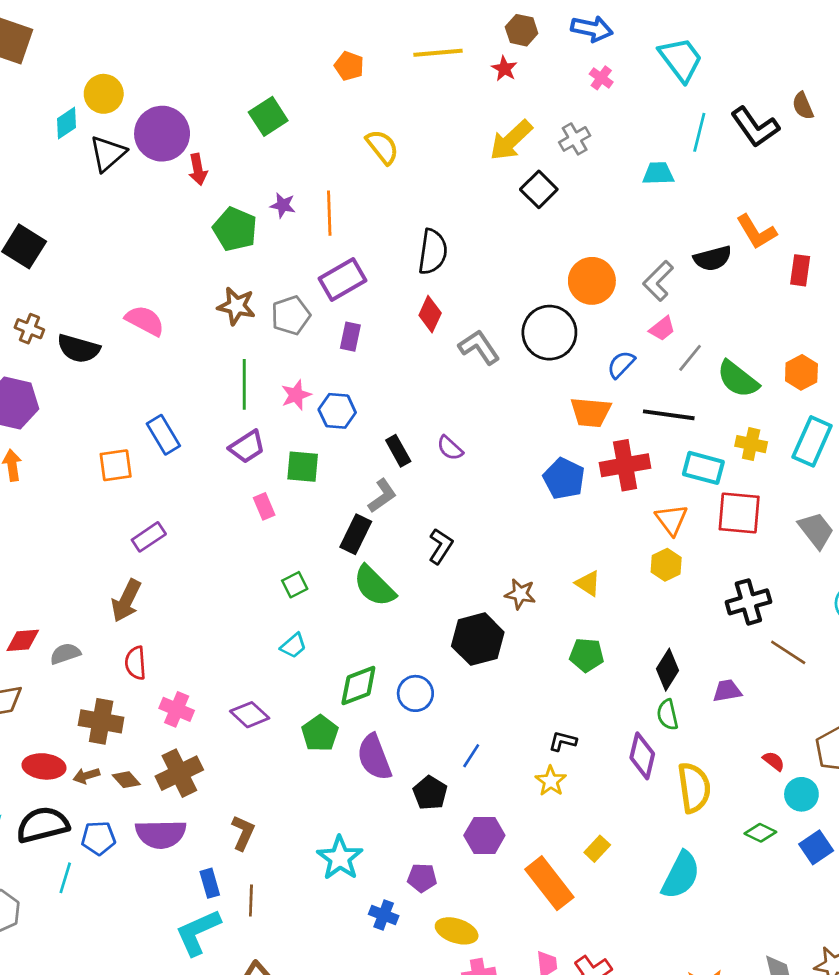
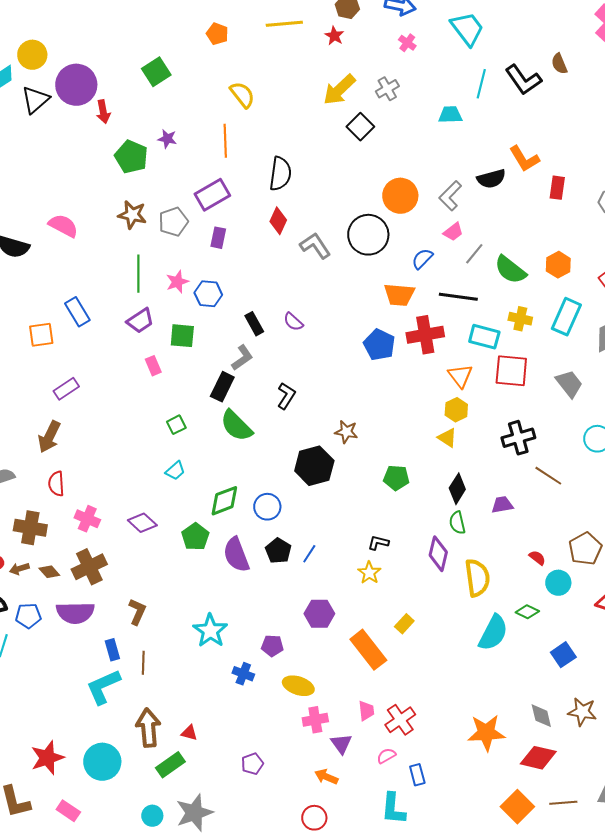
orange line: (329, 213) -> (225, 141), moved
yellow triangle: (588, 583) -> (447, 438), moved
black pentagon: (430, 793) -> (278, 551), moved
blue square: (816, 847) -> (563, 655), moved
cyan semicircle: (681, 875) -> (493, 633), moved

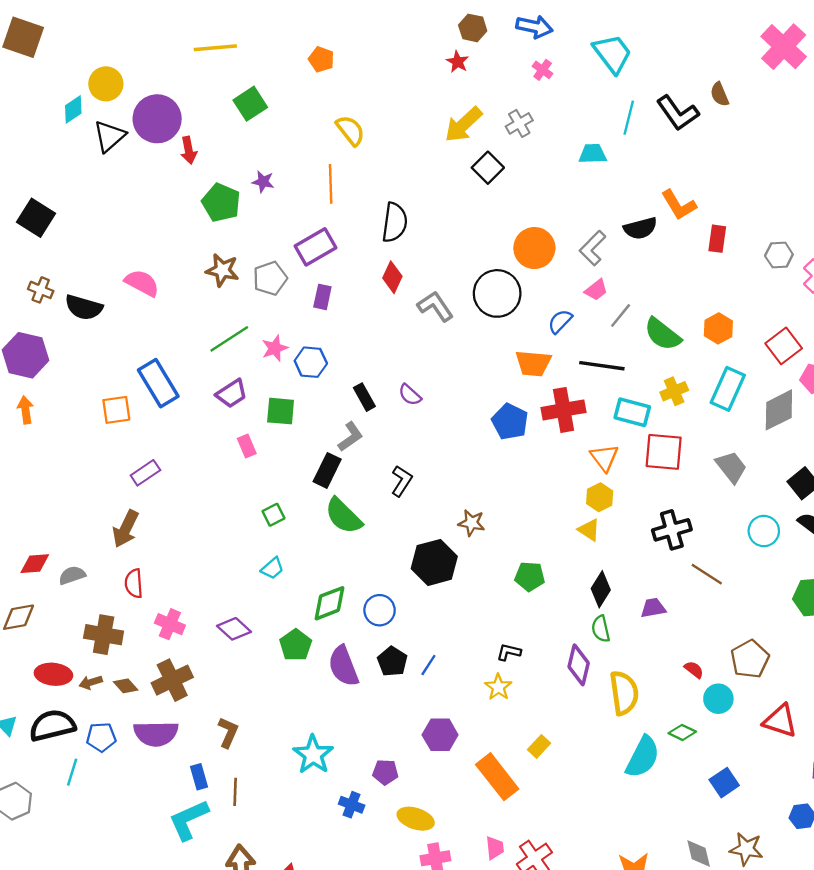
yellow line: (284, 24) -> (215, 48), moved
green line: (138, 274) -> (229, 339), turned 57
blue rectangle: (77, 312) -> (158, 383), size x1.4
yellow cross: (520, 319) -> (674, 391), turned -35

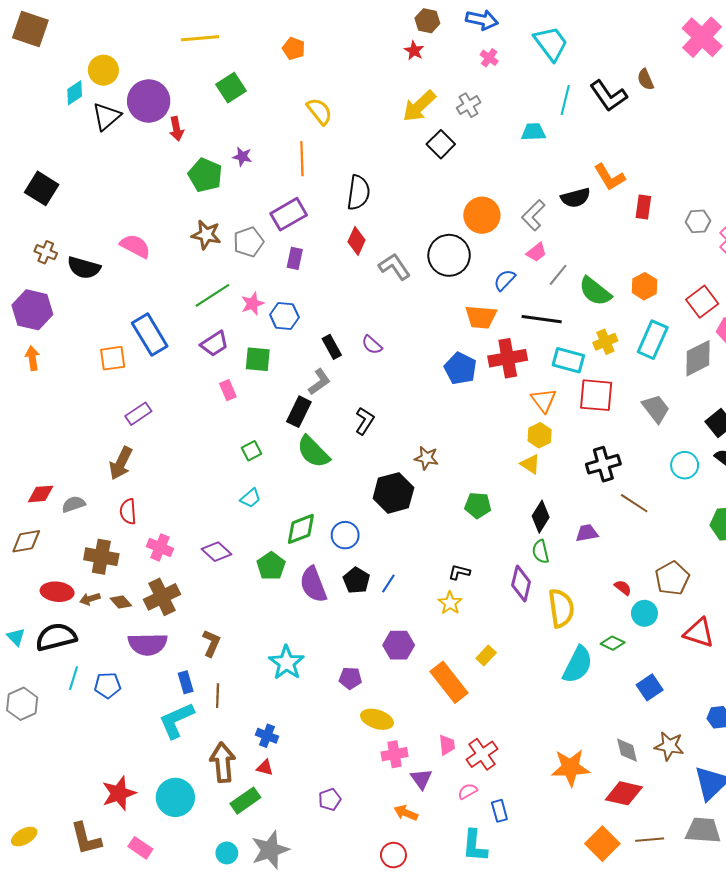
blue pentagon: (101, 737) -> (107, 685), moved
blue cross: (352, 805) -> (267, 736), moved

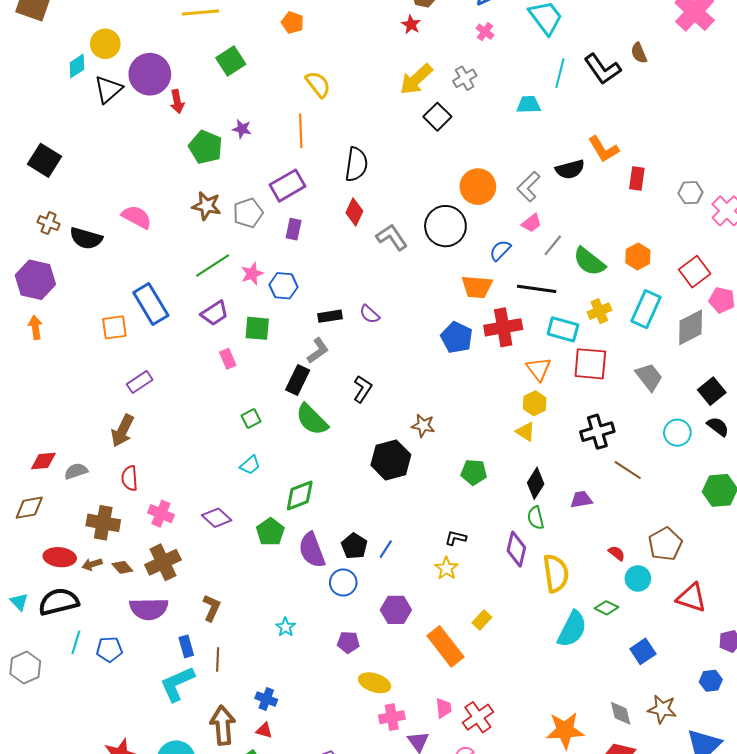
black rectangle: (332, 347) -> (330, 316), turned -70
blue circle: (345, 535) -> (343, 583), moved
cyan star: (286, 663) -> (285, 627), size x0.6

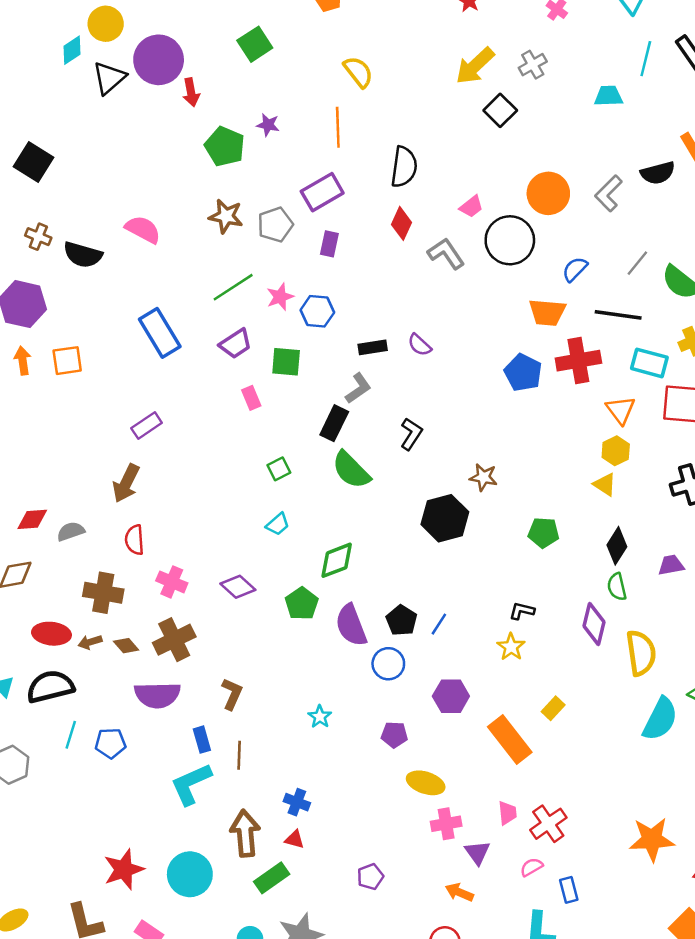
pink trapezoid: (532, 223) -> (471, 207), moved
orange square: (114, 327) -> (67, 361), moved

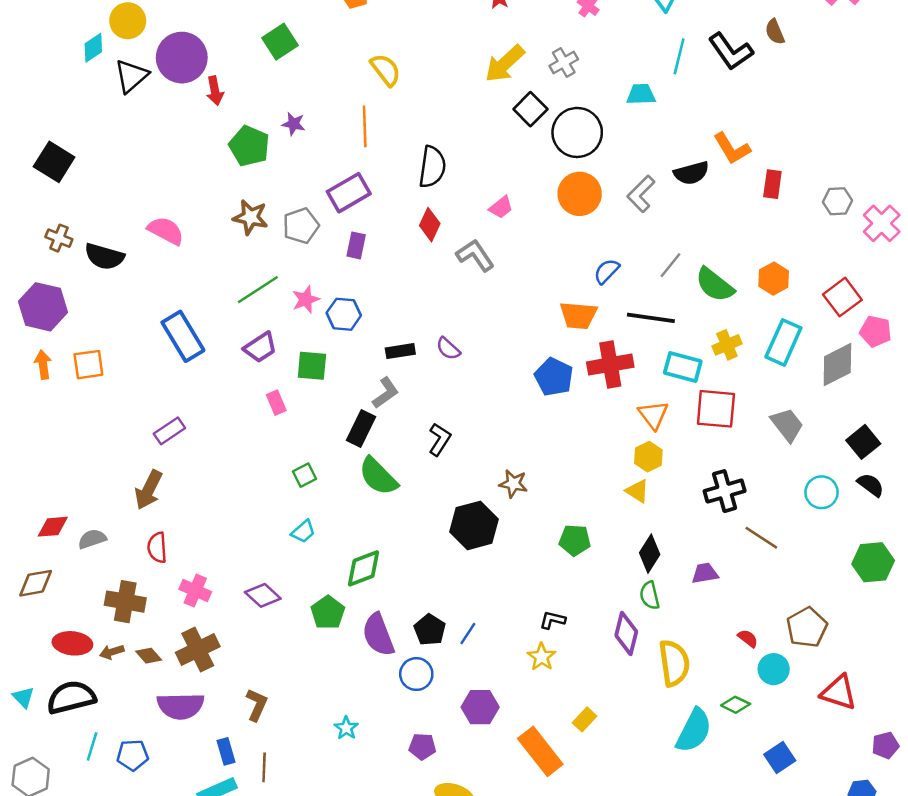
black circle: (510, 240) -> (577, 132), moved

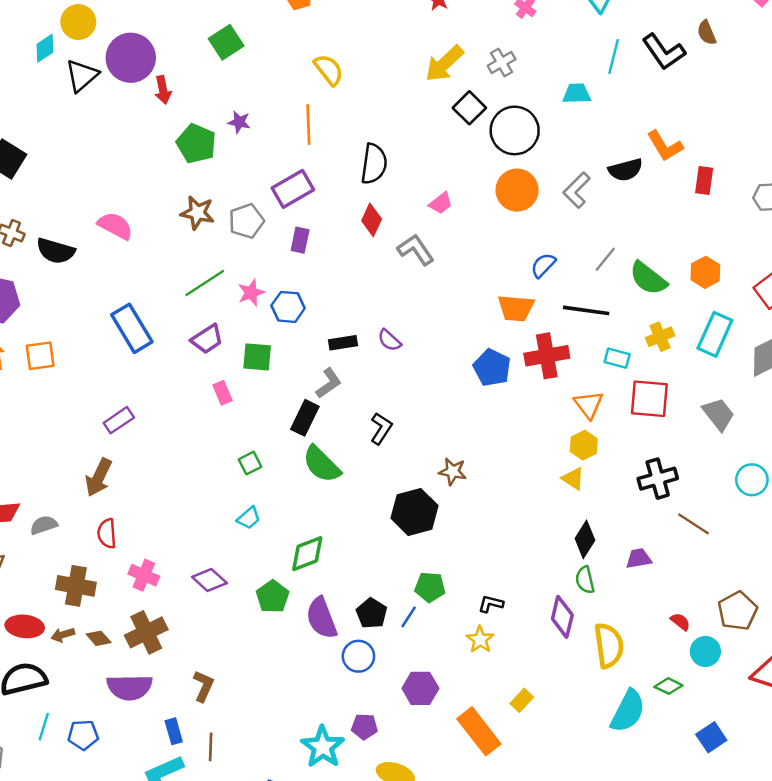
cyan rectangle: (683, 367) -> (617, 358), size x0.7
green pentagon: (575, 540) -> (430, 587), moved
cyan star: (346, 728) -> (323, 747), moved, size x1.8

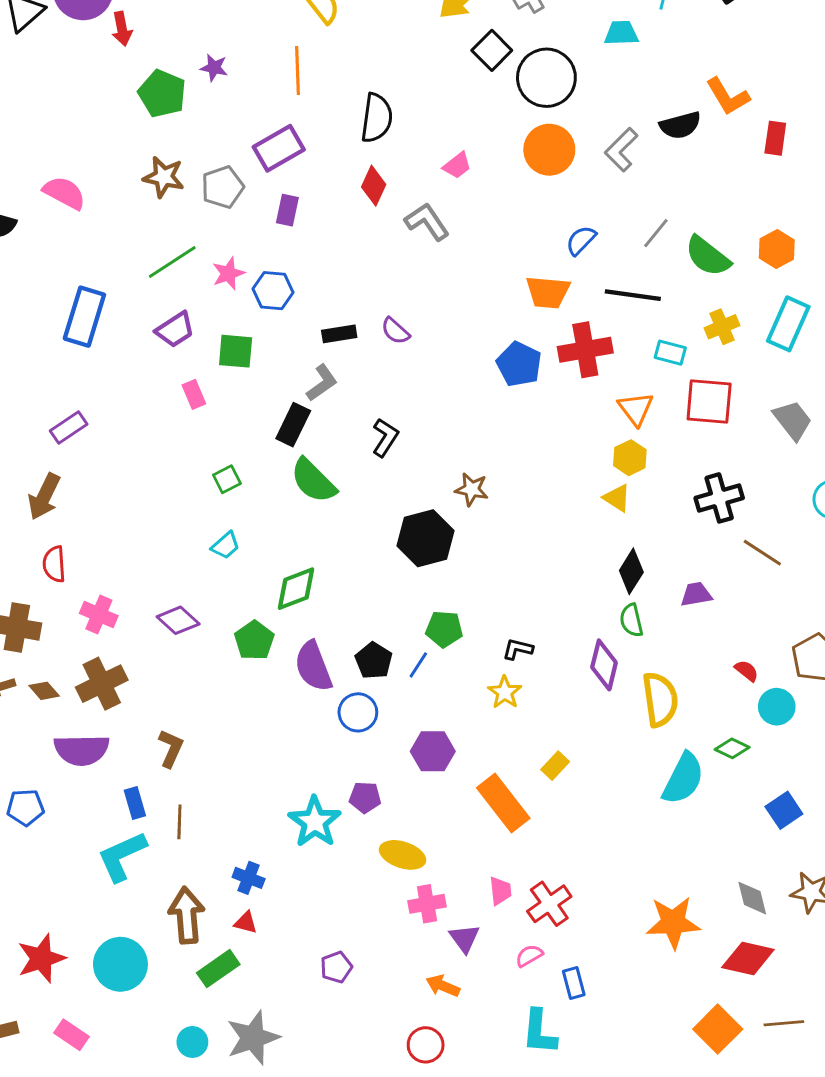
blue rectangle: (132, 328) -> (84, 317), turned 48

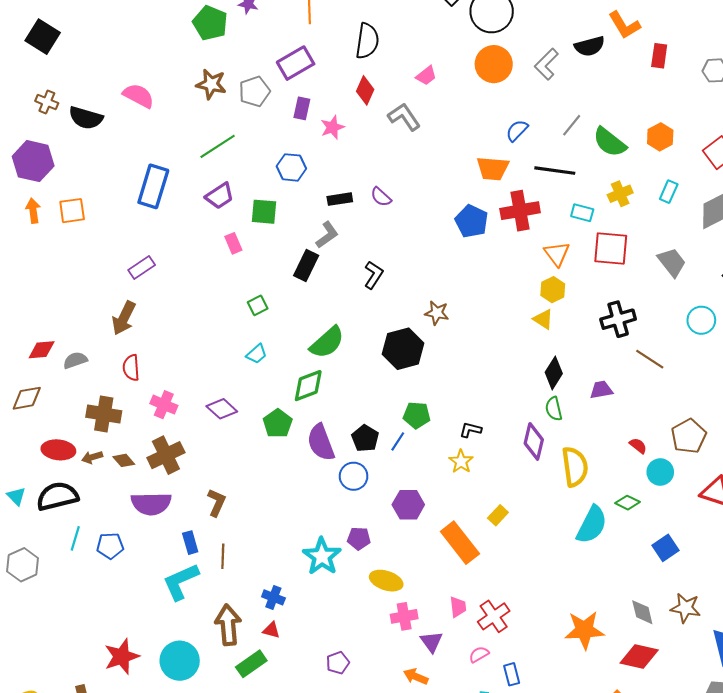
pink star: (228, 273) -> (332, 127), moved
cyan rectangle: (788, 324) -> (669, 192), size x0.6
green semicircle: (313, 481) -> (327, 342), moved, turned -87

